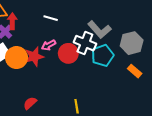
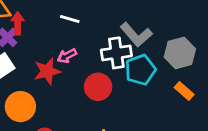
white cross: (85, 43) -> (116, 53), turned -30
red circle: (68, 53) -> (98, 87), moved
orange circle: (16, 58) -> (20, 107), moved

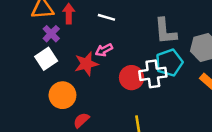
red arrow: (18, 23) -> (69, 14), moved
gray L-shape: (136, 35) -> (165, 31), turned 36
white cross: (116, 53) -> (153, 74), moved

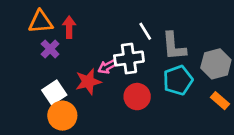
white line: (106, 17) -> (145, 31), moved, turned 42
white square: (46, 59) -> (54, 92), moved
white cross: (153, 74) -> (129, 58), moved

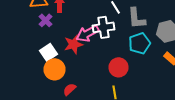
pink arrow: (107, 67) -> (88, 33), size x1.6
red circle: (137, 97) -> (118, 67), moved

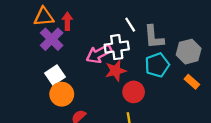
purple cross: (46, 20) -> (52, 39), size x1.5
red star: (74, 44) -> (116, 71), moved

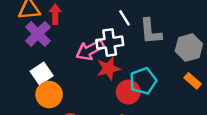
cyan pentagon: (157, 65) -> (143, 81), moved

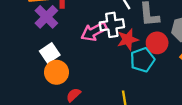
red star: (108, 69) -> (128, 39), moved
red circle: (128, 92) -> (157, 43), moved

